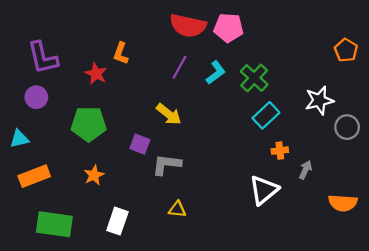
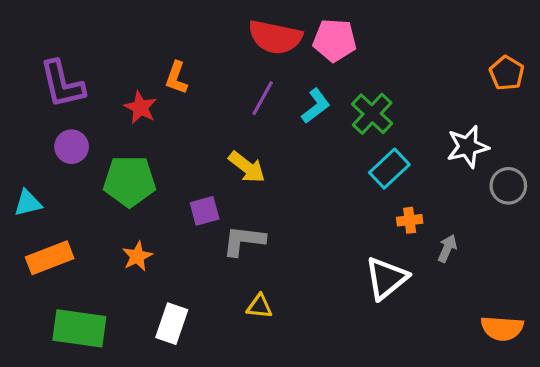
purple circle: (36, 97) -> (72, 147), moved
purple square: (140, 144) -> (205, 211), turned -36
orange semicircle: (343, 203) -> (502, 328), moved

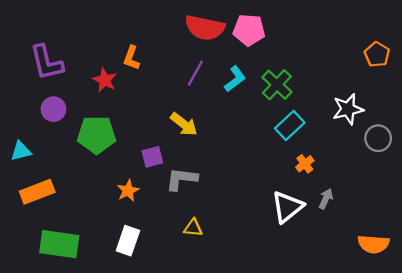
orange cross: (410, 220) -> (305, 164), turned -30
gray arrow: (447, 248) -> (326, 199), moved
orange star: (137, 256) -> (128, 191), moved

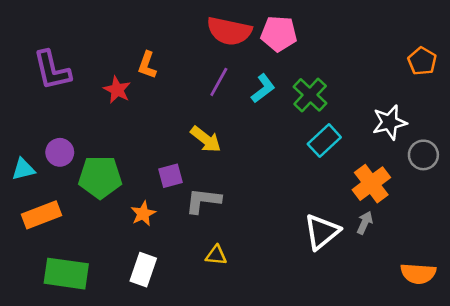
purple circle: (53, 109) -> (60, 152), moved
green pentagon: (97, 135) -> (100, 177), moved
orange cross: (305, 164) -> (371, 184), moved, size x1.8

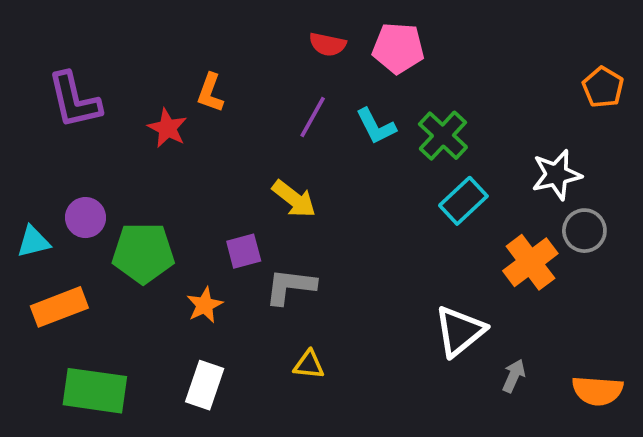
red semicircle: (229, 31) -> (328, 44), size x0.6
cyan L-shape: (263, 88) -> (376, 126), turned 100
gray circle: (423, 155) -> (584, 231), moved
gray arrow: (365, 223) -> (514, 376), moved

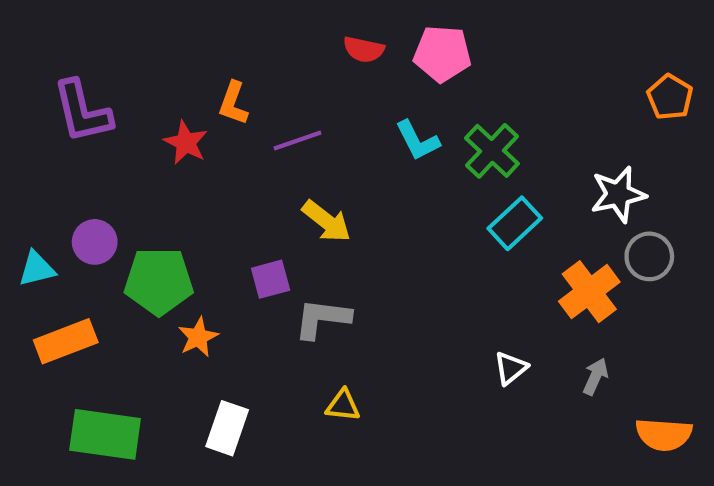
purple line: (313, 117) -> (297, 141), moved, turned 42
orange star: (205, 305) -> (198, 337), moved
white triangle: (460, 331) -> (511, 368), size x0.6
gray arrow: (514, 376) -> (595, 376), moved

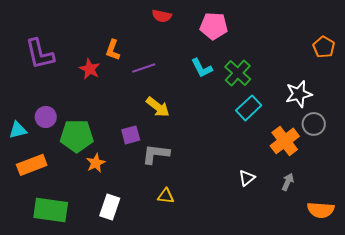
red semicircle: (364, 49) -> (162, 16), moved

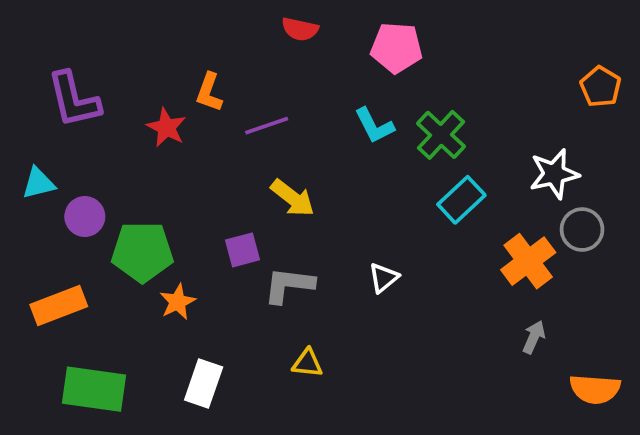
cyan triangle: (18, 130) -> (38, 183), moved
white triangle: (247, 178) -> (384, 278), moved

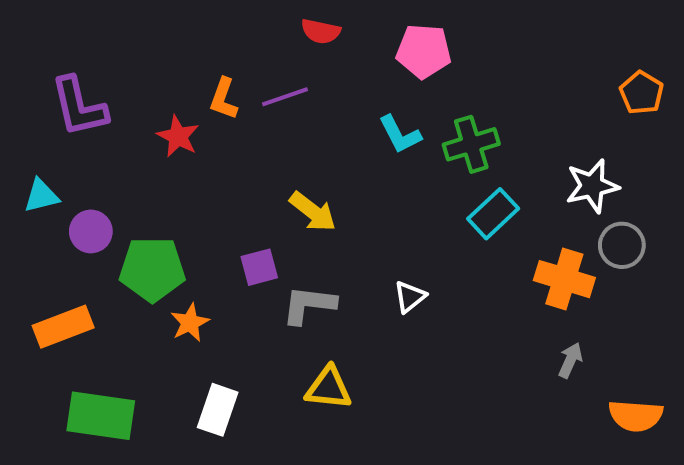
purple line: (267, 126) -> (285, 97), moved
green cross: (441, 135) -> (471, 144), turned 30
orange cross: (528, 261) -> (564, 279), turned -36
yellow triangle: (307, 363) -> (329, 388), size x1.4

